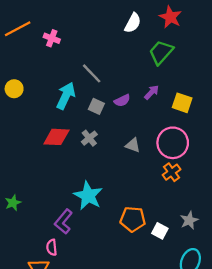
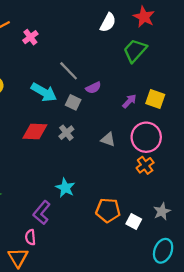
pink cross: (52, 38) -> (30, 37), turned 32
purple arrow: (152, 92) -> (129, 101), moved
cyan arrow: (66, 96) -> (44, 92), turned 95
purple semicircle: (122, 100) -> (93, 88), moved
cyan star: (88, 196) -> (65, 188), size x0.7

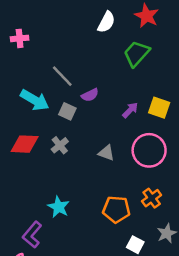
pink cross: (30, 37) -> (20, 38), turned 32
orange cross: (145, 165) -> (152, 198), moved
orange pentagon: (108, 210) -> (116, 209), moved

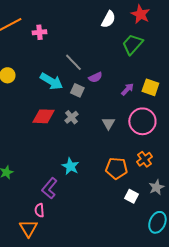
gray triangle: (106, 153) -> (108, 123), turned 40

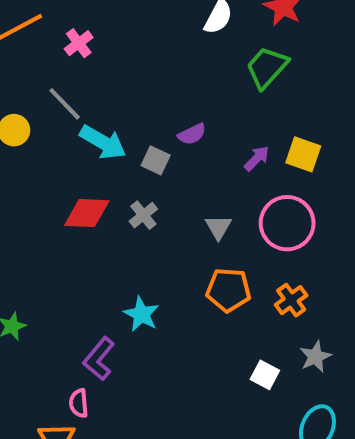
pink cross: (39, 32) -> (79, 43), turned -32
gray line: (73, 62) -> (65, 104), moved
orange pentagon: (116, 168) -> (228, 290), moved

